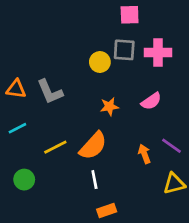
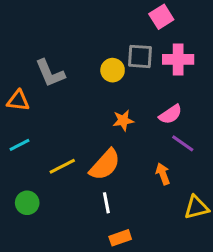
pink square: (130, 15) -> (161, 17), moved, turned -30
gray L-shape: (50, 92) -> (50, 73), moved
purple line: (171, 146) -> (183, 143), moved

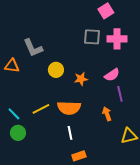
yellow circle: (113, 70) -> (56, 70), moved
purple line: (183, 143) -> (120, 94), turned 42
cyan line: (20, 145) -> (14, 114), moved, turned 72
orange semicircle: (105, 165) -> (69, 108), turned 50

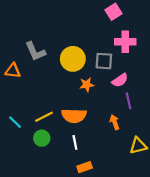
gray square: (92, 37) -> (104, 61), moved
yellow circle: (56, 70) -> (73, 59), moved, size x1.5
green circle: (18, 133) -> (42, 138), moved

